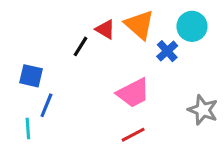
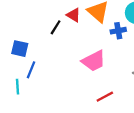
blue cross: (167, 51) -> (118, 31), turned 32
red line: (133, 135) -> (105, 97), moved

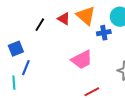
black line: (56, 27) -> (40, 25), moved
blue square: (20, 49) -> (16, 49), turned -35

